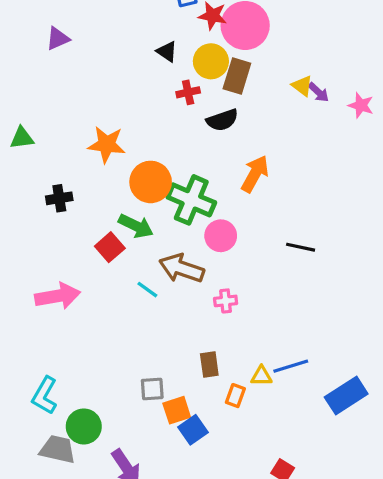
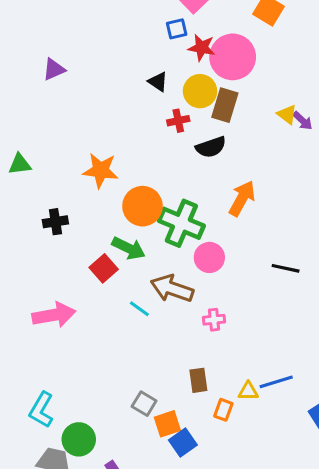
gray square: (152, 389) -> (144, 404), turned 35

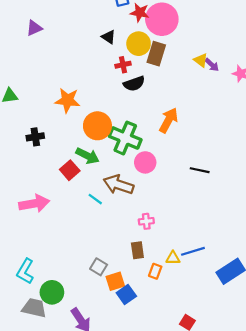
black semicircle: (211, 147) -> (134, 84), moved
pink cross: (214, 320) -> (146, 221), moved

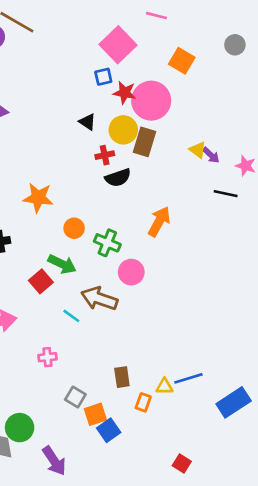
orange circle: (97, 126) -> (74, 228), size x0.6
green cross: (125, 138) -> (107, 243), size x0.7
black line: (200, 170) -> (226, 194), moved
pink cross: (146, 221) -> (47, 357), moved

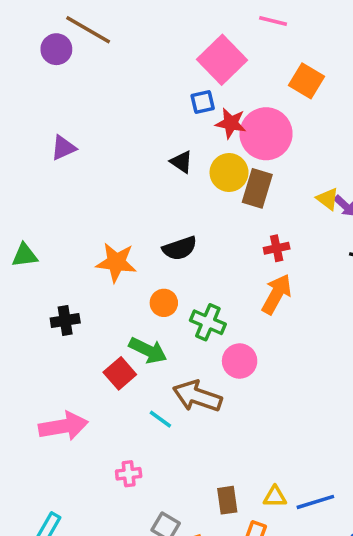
red cross: (105, 155) -> (277, 248), moved
black semicircle: (118, 178) -> (180, 248), moved
yellow triangle: (164, 386) -> (275, 497), moved

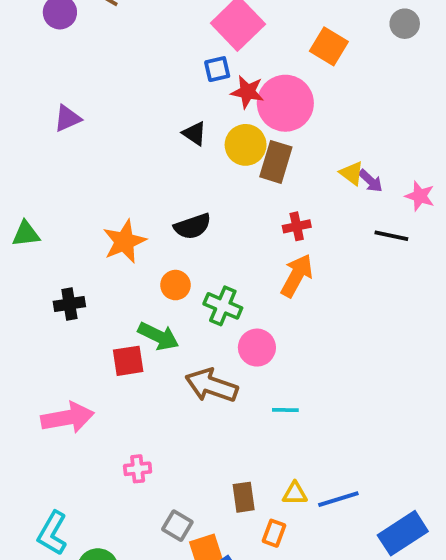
orange star: (116, 262) -> (124, 241), turned -30
red square: (120, 373) -> (128, 361), turned 32
cyan line: (160, 419) -> (285, 410), moved, turned -35

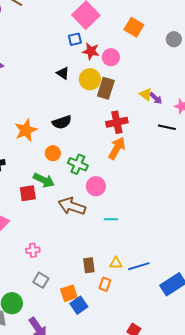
gray circle: (405, 24) -> (174, 39), moved
pink circle: (285, 103) -> (111, 57), size x0.6
red cross: (297, 226) -> (117, 122), size x1.5
gray square: (177, 526) -> (41, 280), moved

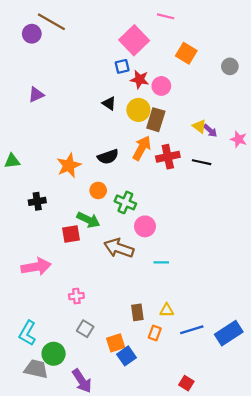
black line: (167, 127) -> (202, 162), moved
orange arrow: (117, 148) -> (142, 148), moved
blue line: (139, 266) -> (192, 330), moved

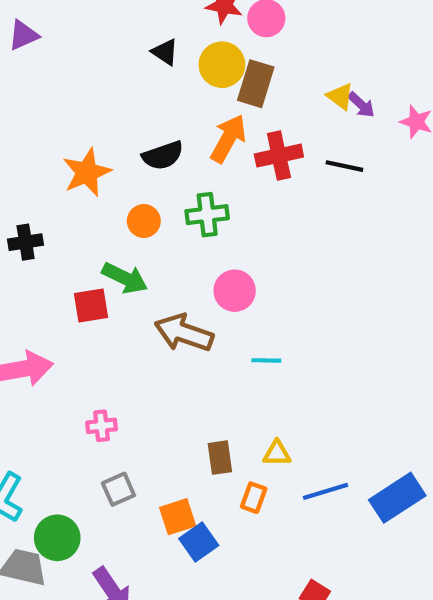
green cross: (125, 202) -> (207, 215), moved, turned -30
gray square: (85, 329) -> (118, 489), turned 35

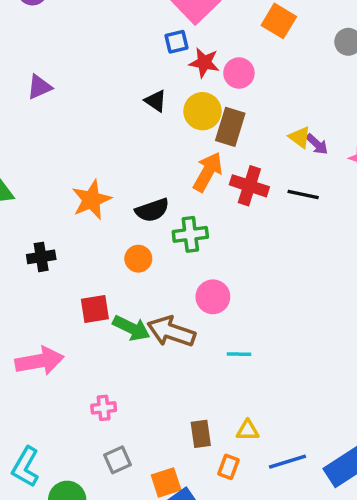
black semicircle: (163, 156) -> (152, 210), moved
red cross: (279, 156) -> (249, 186), turned 30
orange circle: (144, 221) -> (138, 259), moved
green arrow: (125, 278) -> (131, 328), moved

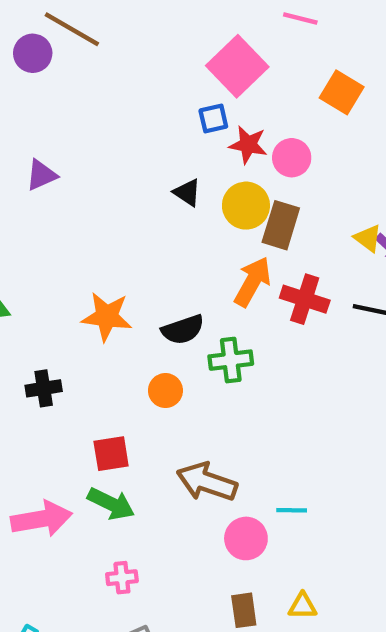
orange star: (91, 200) -> (107, 317), turned 30
pink circle: (213, 297) -> (246, 538), moved
green arrow: (131, 328) -> (111, 504), moved

